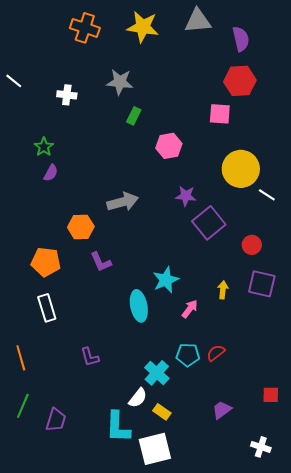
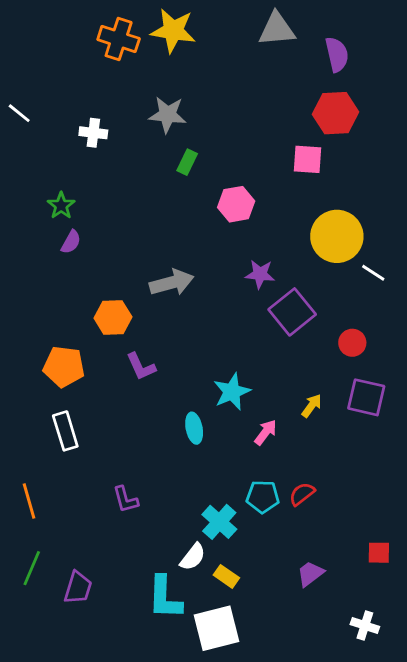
yellow star: (143, 27) -> (173, 31), moved
yellow arrow: (223, 290) -> (312, 406), turned 30
cyan ellipse: (139, 306) -> (194, 428), size x0.7

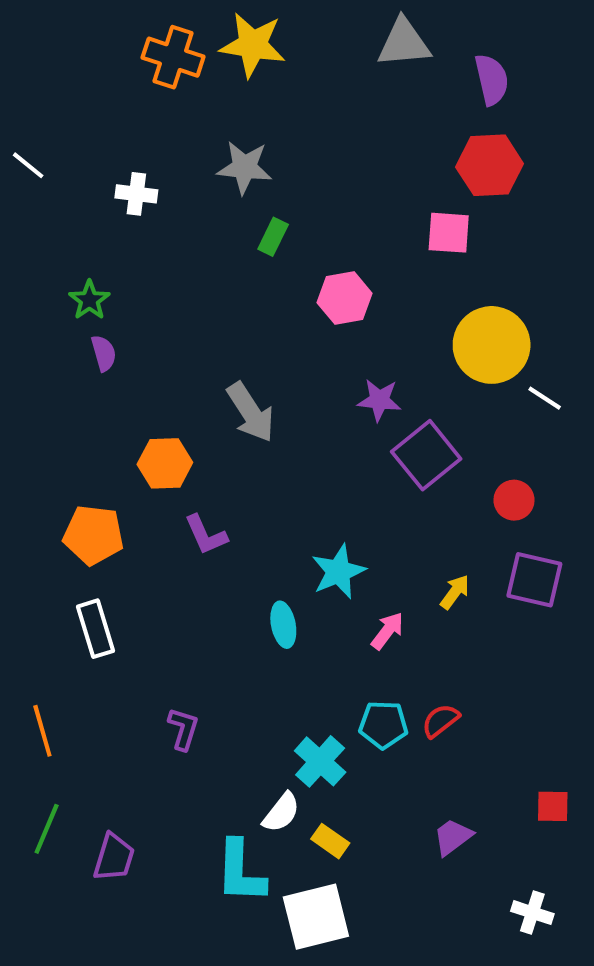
purple semicircle: (71, 242) -> (104, 353), turned -45
gray arrow: (172, 283) -> (251, 412), turned 72
purple L-shape: (126, 500) -> (183, 729), turned -148

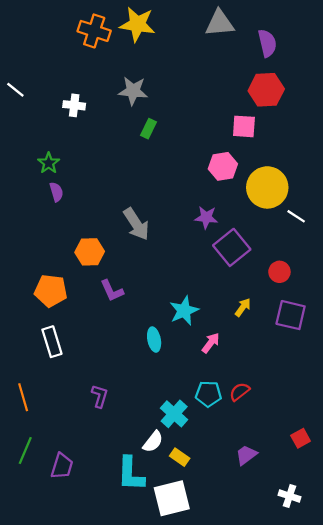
pink hexagon: (345, 298) -> (223, 166), moved
yellow arrow: (455, 592) -> (243, 307), moved
red square: (553, 806) -> (301, 438), turned -30

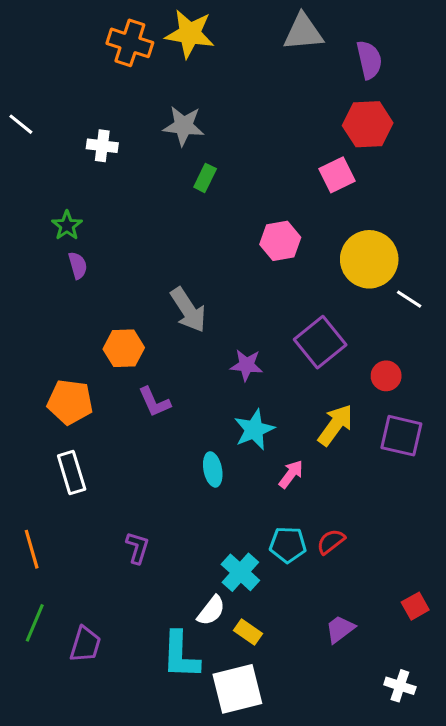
pink square: (244, 126) -> (337, 175), turned -30
pink hexagon: (223, 166) -> (280, 241), moved
purple star: (206, 217) -> (246, 365), moved
yellow arrow: (243, 307) -> (335, 425), size x1.6

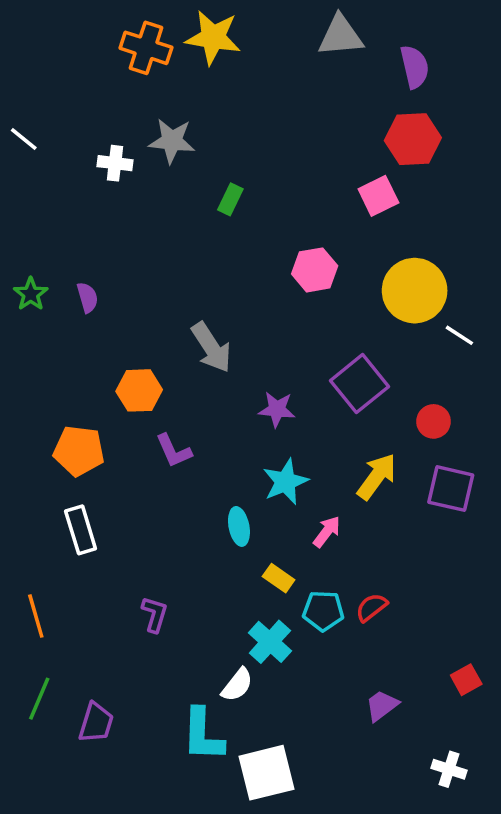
gray star: (184, 126) -> (172, 141), moved
green star: (67, 226) -> (31, 294), moved
yellow rectangle: (248, 632) -> (279, 578), moved

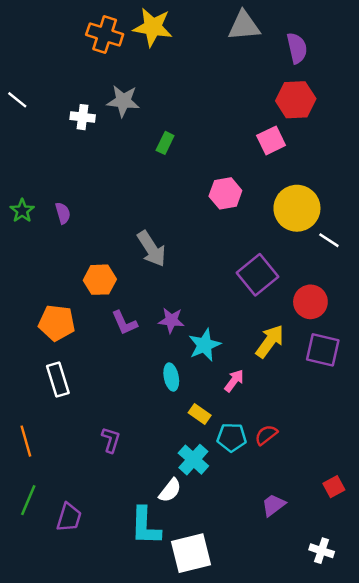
purple star: (277, 409) -> (171, 320), moved
red circle: (434, 421) -> (310, 302), size x1.4

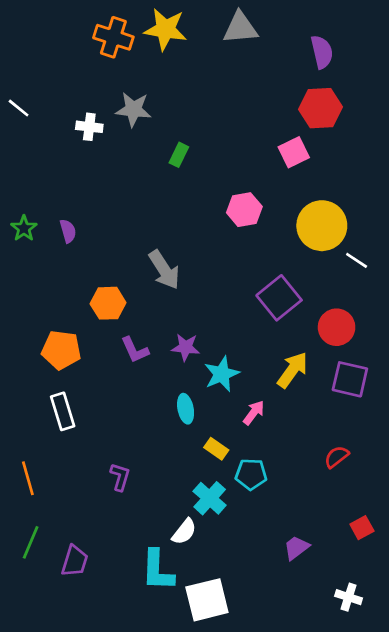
gray triangle: (244, 26) -> (240, 28), moved
red semicircle: (266, 435) -> (337, 457), moved

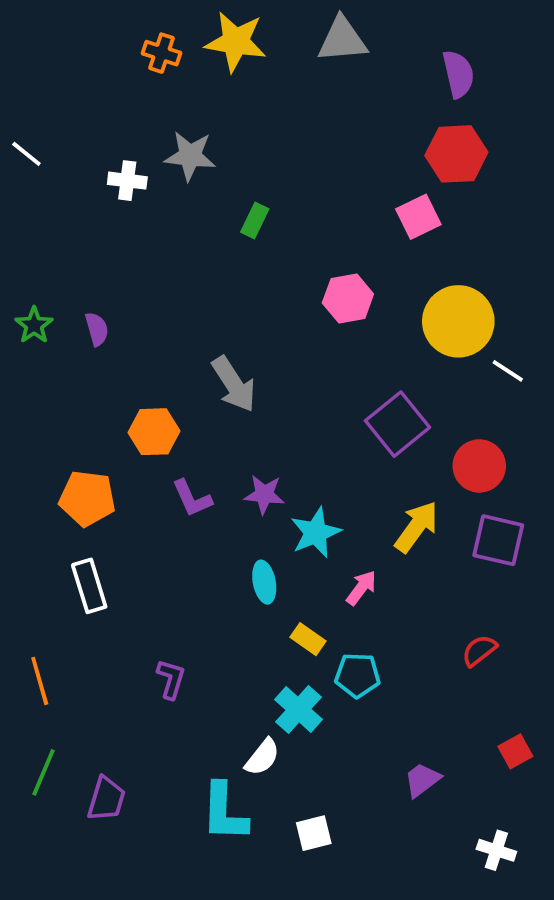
orange cross: (113, 37) -> (162, 53), size x0.7
white square: (207, 600) -> (314, 833), moved, size x0.6

